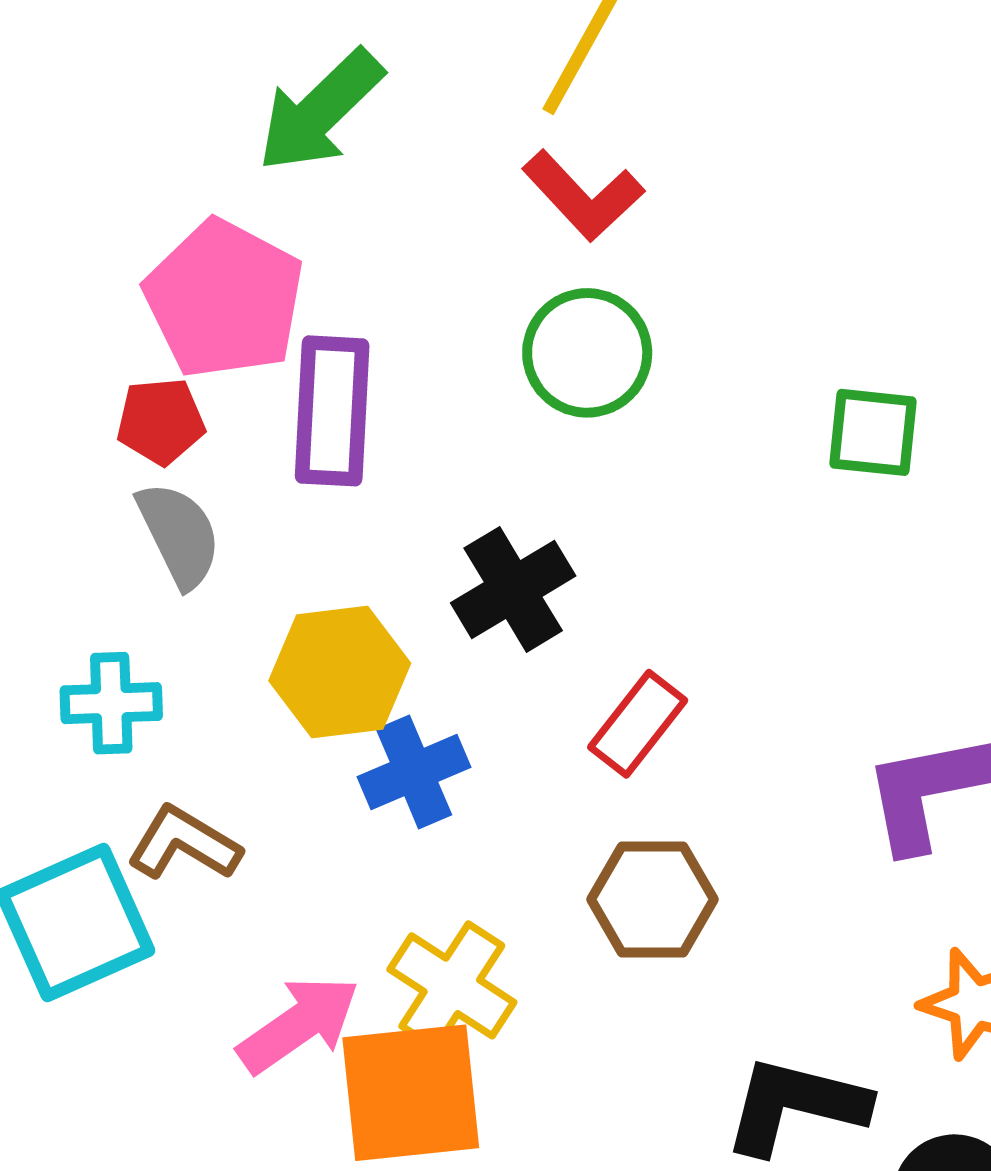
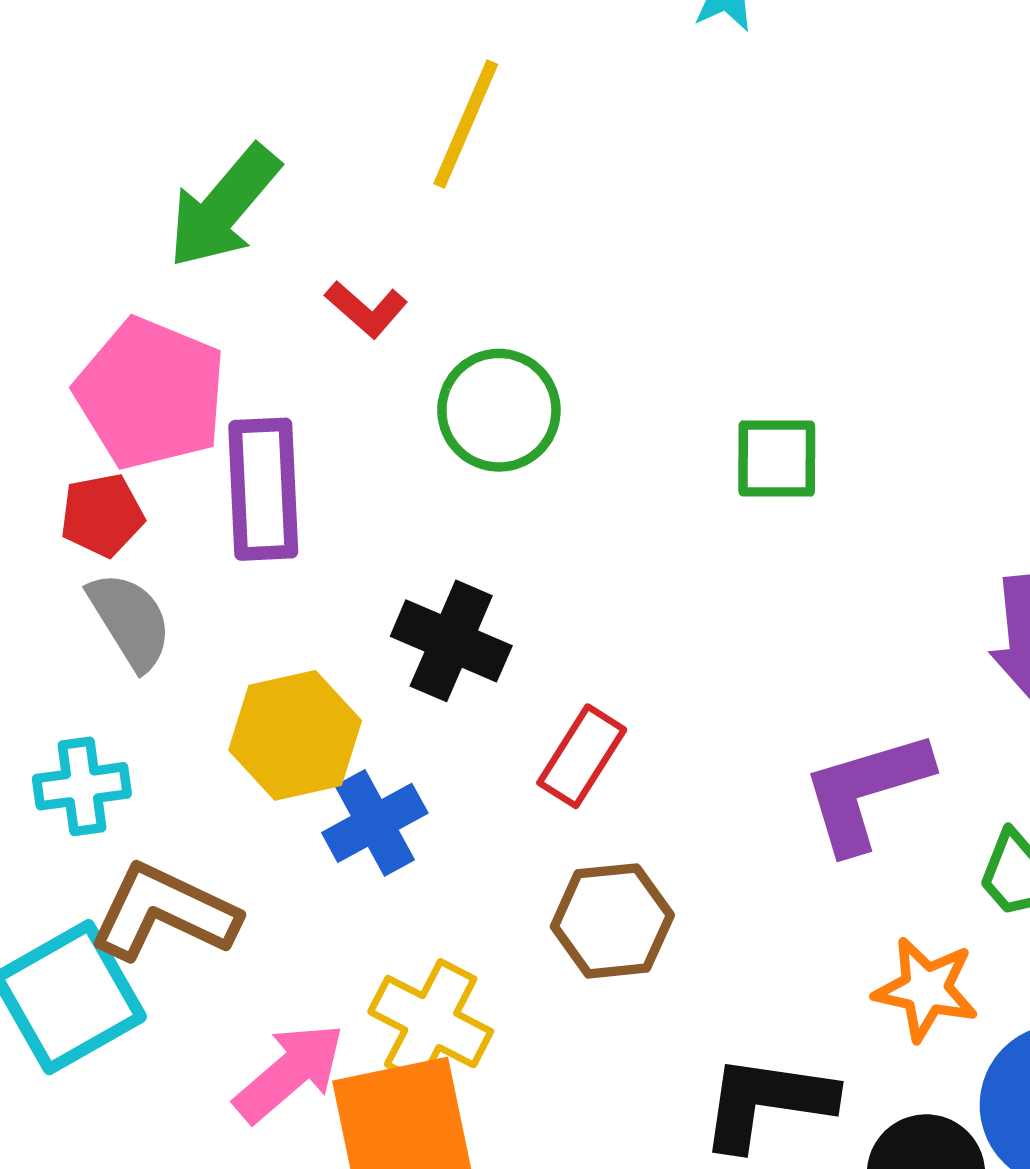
red L-shape: (583, 196) -> (366, 309), moved, size x0.7
black cross: (513, 589) -> (451, 641), turned -30
brown L-shape: (184, 844) -> (164, 912), size x1.4

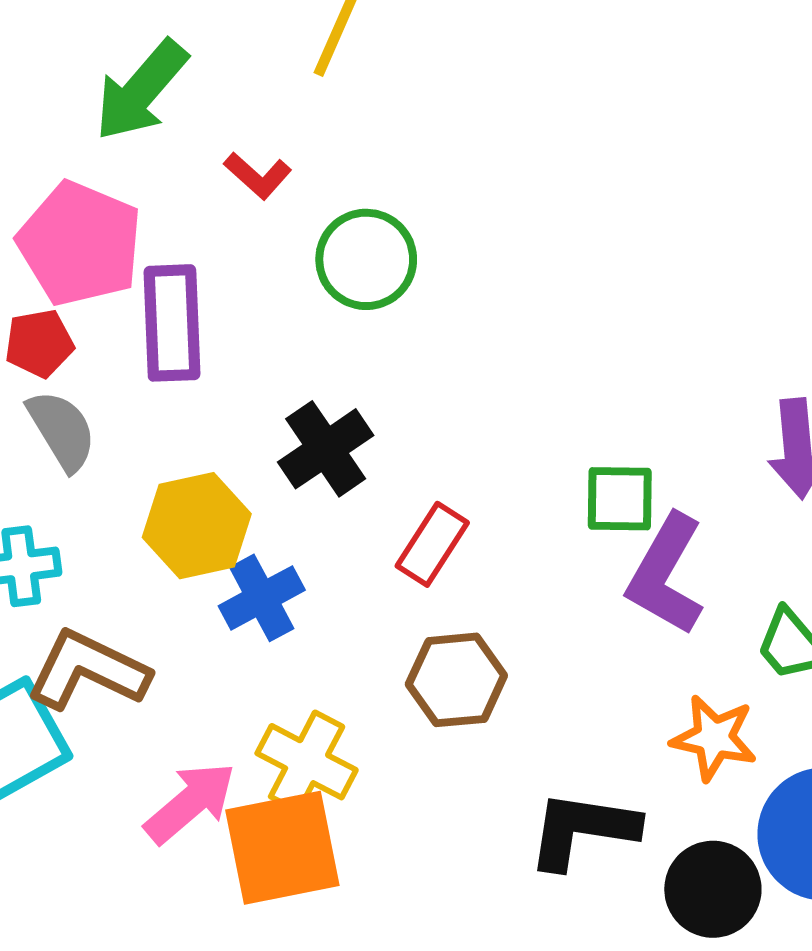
green square: (777, 458) -> (620, 499), moved
black cross: (451, 641) -> (326, 449), turned 32
purple L-shape: (866, 791) -> (666, 575), turned -44

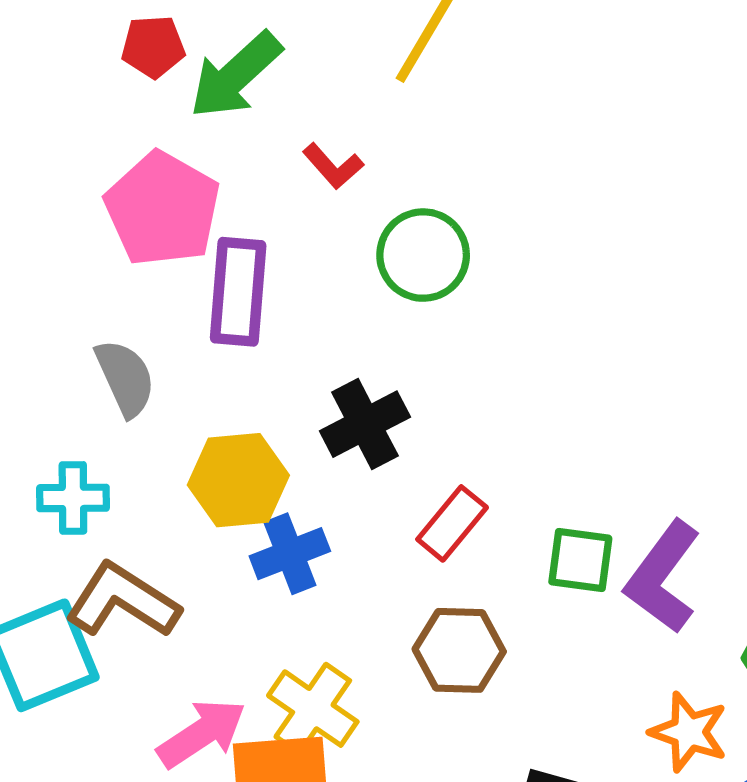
red pentagon: (39, 343) -> (153, 47), moved
green square: (620, 499) -> (580, 560), moved

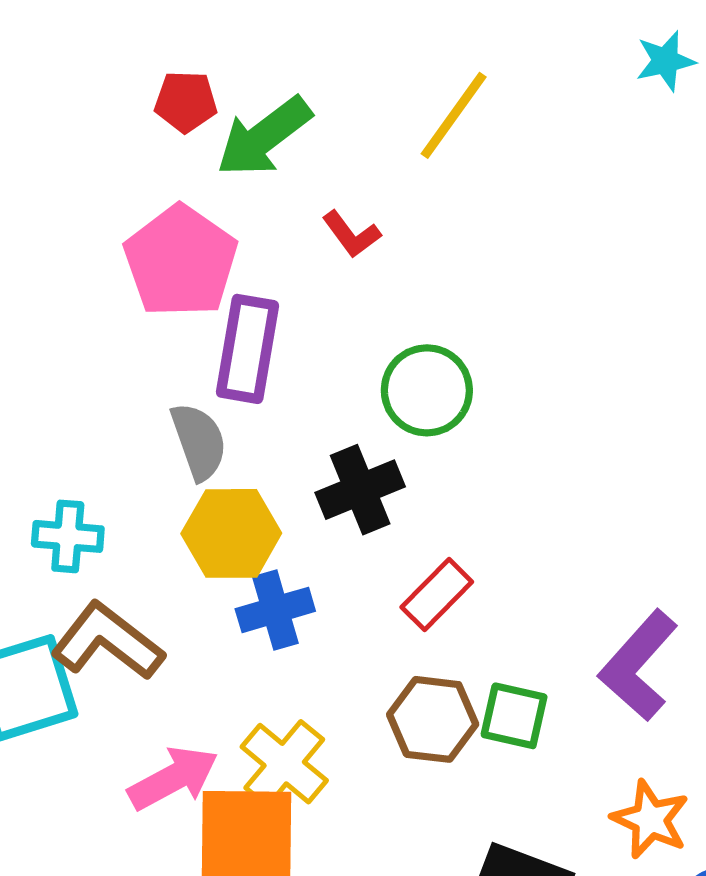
green circle: (423, 255) -> (427, 390), moved
gray semicircle: (125, 378) -> (199, 441), moved
green square: (580, 560) -> (514, 716), moved

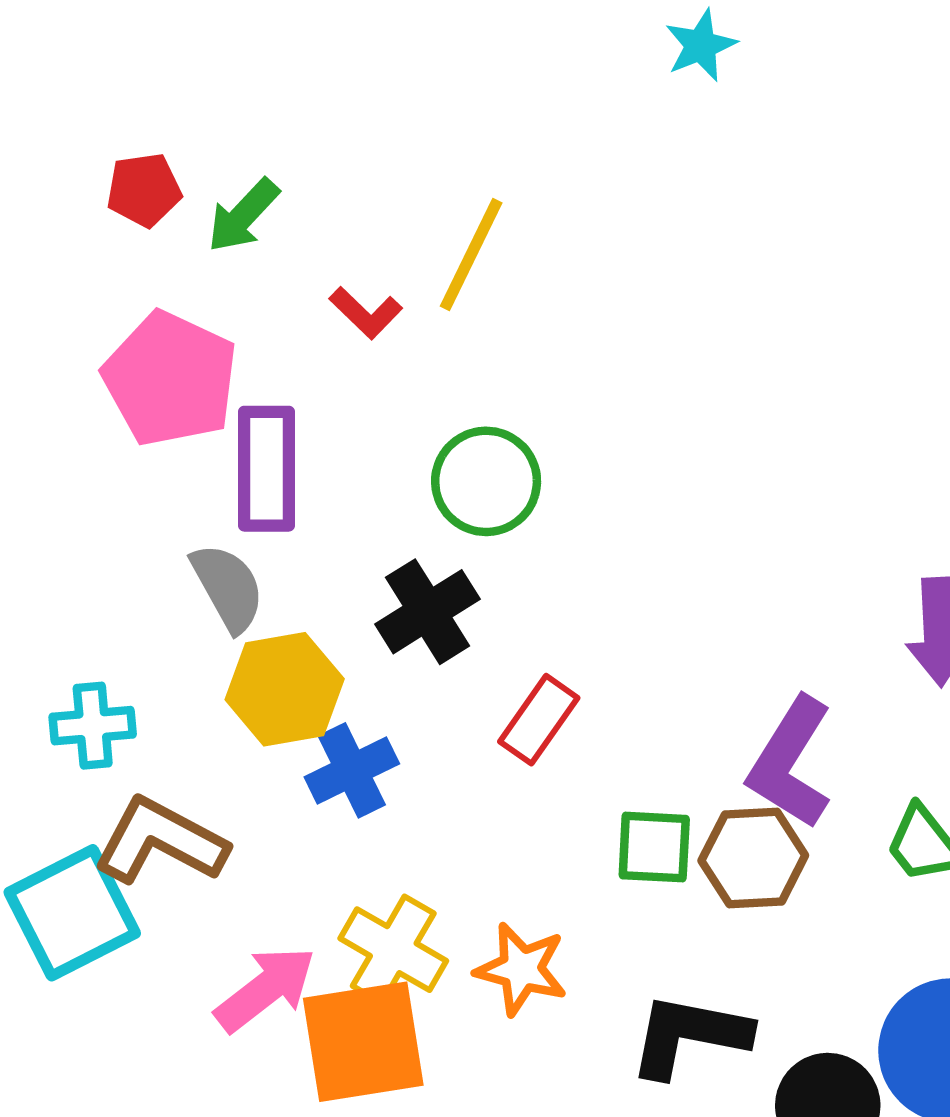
yellow line: (454, 115) -> (471, 254), moved
green arrow: (264, 137) -> (243, 216), size x0.7
brown hexagon: (433, 719) -> (753, 858), moved
orange star: (650, 819) -> (521, 969), moved

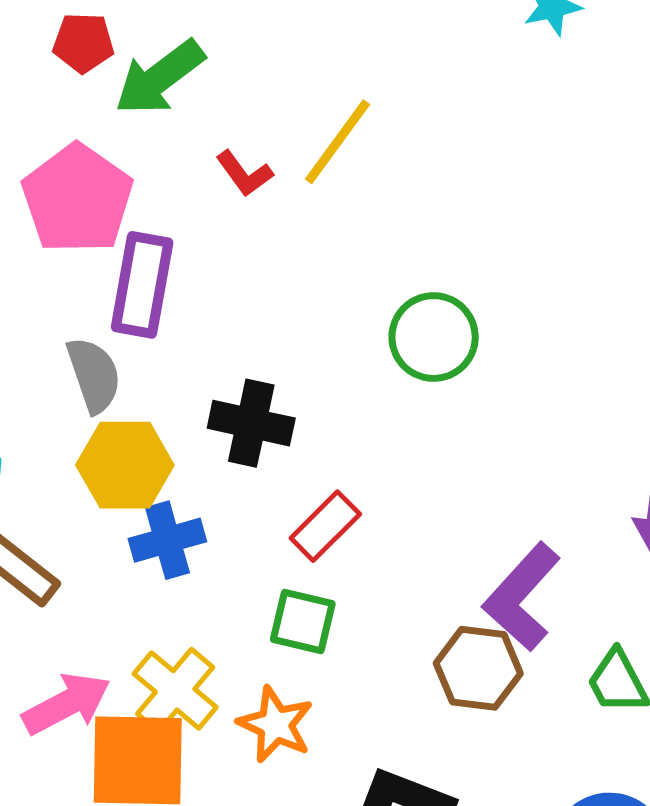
green arrow: (243, 216) -> (160, 78), size x1.4
green circle: (486, 481) -> (434, 337), moved
black cross: (427, 612) -> (251, 423), turned 34
green square: (654, 847) -> (303, 622), moved

